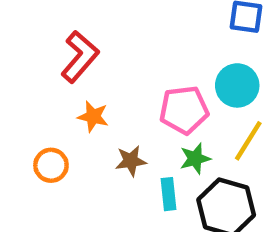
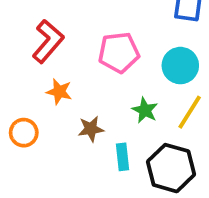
pink pentagon: (184, 110) -> (119, 52), moved
green star: (195, 159) -> (145, 110), moved, turned -30

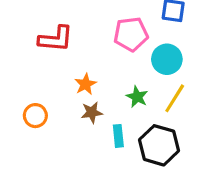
red L-shape: (48, 41) -> (56, 39), turned 54
pink pentagon: (119, 52) -> (131, 34), moved
orange star: (59, 92) -> (85, 84), moved, turned 30

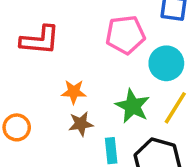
orange star: (85, 84) -> (74, 92), turned 30
green star: (137, 97) -> (132, 106), size x1.4

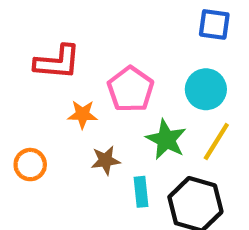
pink pentagon: (125, 35) -> (131, 89), moved, turned -30
orange star: (74, 92) -> (82, 114), moved

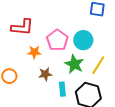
cyan circle: (206, 89) -> (83, 40), moved

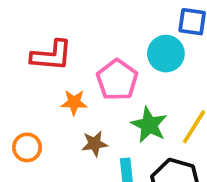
cyan circle: (83, 40) -> (166, 54), moved

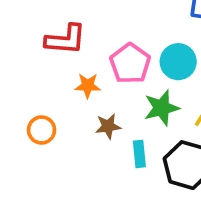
cyan circle: (166, 54) -> (178, 62), moved
green star: (149, 125) -> (162, 108), turned 30

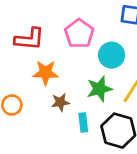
pink pentagon: (130, 64) -> (79, 34), moved
orange star: (88, 86) -> (46, 73), size x1.4

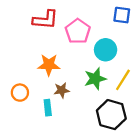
red L-shape: (29, 39) -> (45, 20), moved
cyan rectangle: (83, 123) -> (48, 108), moved

